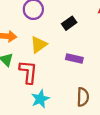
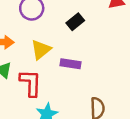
purple rectangle: (74, 58) -> (70, 64), moved

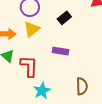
yellow triangle: (41, 50) -> (32, 29), moved

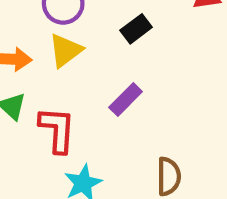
purple rectangle: (61, 51) -> (126, 99), turned -56

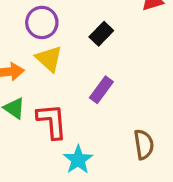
yellow triangle: (65, 50) -> (49, 59), turned -32

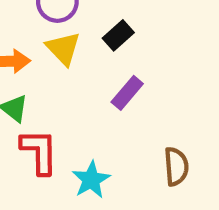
black rectangle: (101, 34) -> (118, 35), moved
red L-shape: (52, 121) -> (39, 152), moved

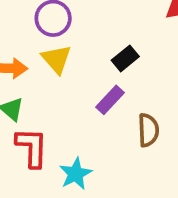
black rectangle: (118, 35) -> (125, 58), moved
brown semicircle: (176, 166) -> (148, 130), moved

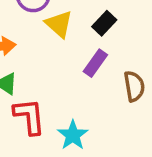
yellow triangle: (56, 59) -> (59, 24), moved

